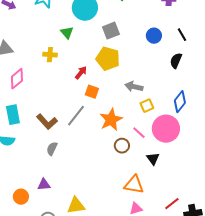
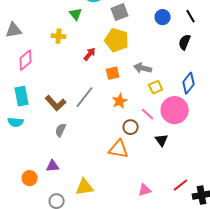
orange square: (92, 92) -> (113, 73), moved, turned -32
orange star: (111, 120) -> (120, 101), size x0.7
orange triangle: (134, 185) -> (119, 149), moved

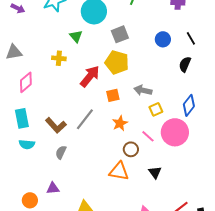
red arrow: (90, 54) -> (90, 76), size x1.6
cyan semicircle: (16, 122) -> (27, 144), moved
black triangle: (162, 140) -> (155, 172), moved

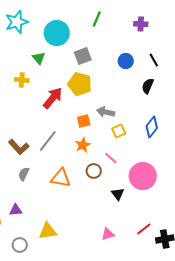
orange square: (113, 95) -> (84, 121), moved
pink circle: (175, 132) -> (143, 176), moved
orange triangle: (119, 171) -> (61, 178), moved

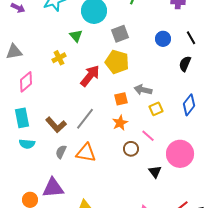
yellow cross: (22, 80) -> (59, 58), turned -32
orange triangle: (61, 178) -> (86, 153), moved
purple triangle: (16, 210) -> (53, 188), size x1.6

